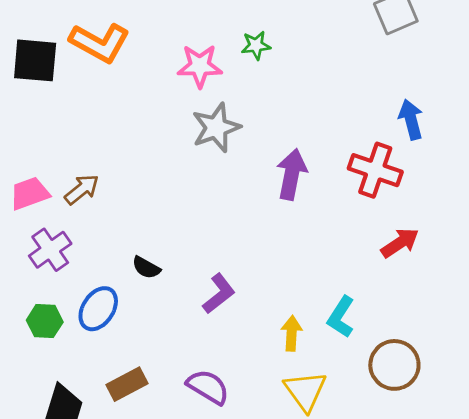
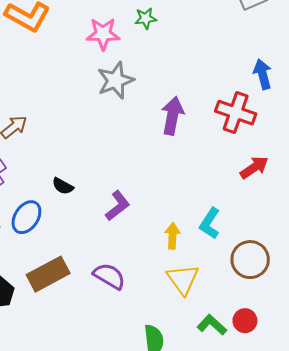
brown rectangle: (127, 384) -> (48, 274), size x1.4

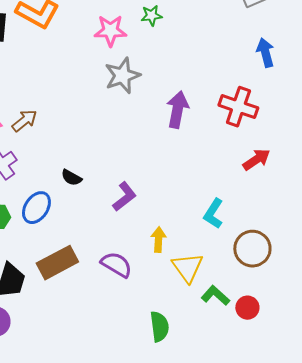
blue arrow: (263, 74) -> (265, 53), moved
yellow arrow: (172, 236) -> (158, 240), moved
green L-shape: (212, 325) -> (215, 296), moved

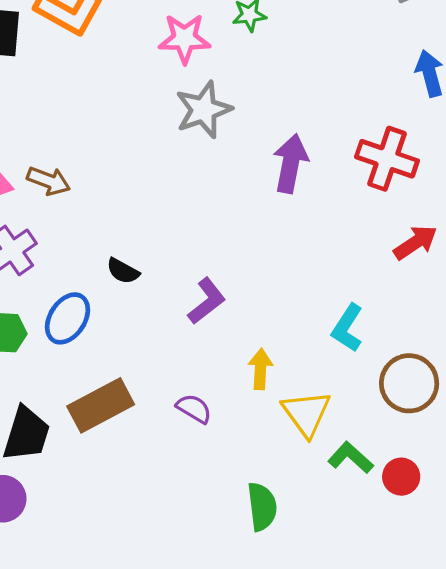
brown arrow: (24, 121) -> (49, 181), turned 60
purple semicircle: (116, 265) -> (194, 409), size x0.7

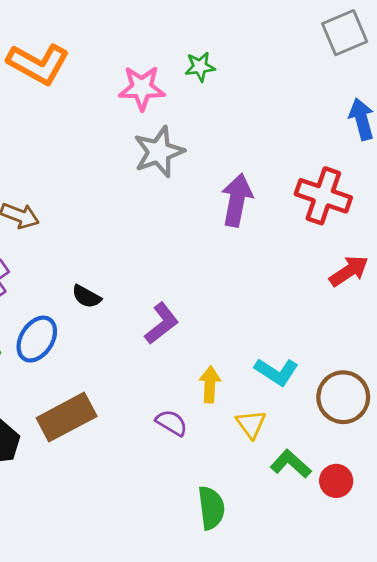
cyan L-shape: (347, 328) -> (277, 372), moved, turned -90
purple semicircle: (194, 409) -> (172, 423), moved
yellow triangle: (306, 413) -> (251, 424), size x0.7

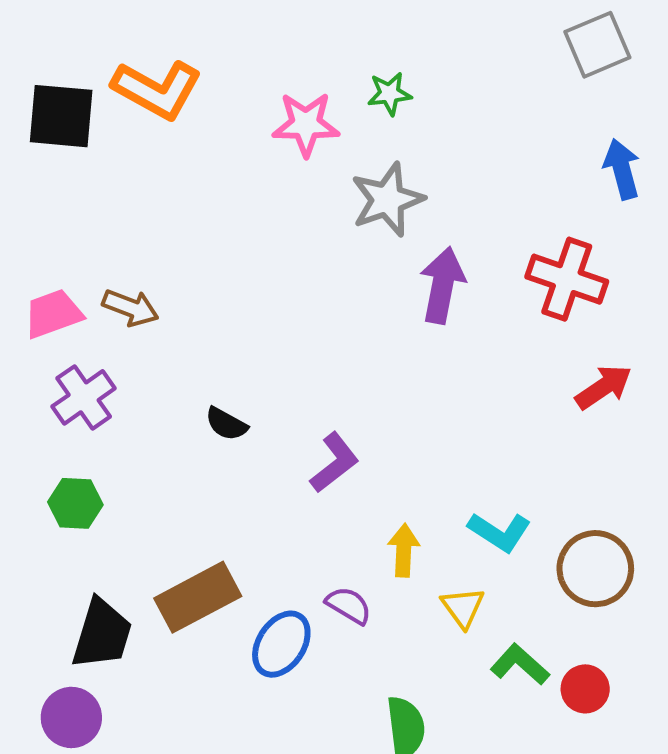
gray star: (159, 152) -> (387, 200), moved
blue ellipse: (37, 339) -> (281, 644), moved

